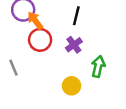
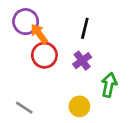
gray line: (13, 68) -> (24, 108), moved, turned -35

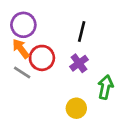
orange arrow: (39, 34) -> (21, 49), moved
gray line: (24, 108) -> (22, 72), moved

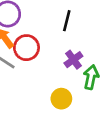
purple cross: (79, 63) -> (73, 60), moved

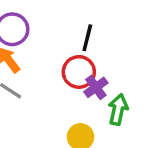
red circle: (26, 48) -> (79, 72), moved

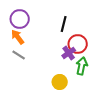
red circle: (79, 72) -> (78, 44), moved

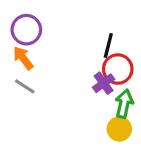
black line: (64, 24) -> (108, 45), moved
yellow circle: (60, 82) -> (119, 129), moved

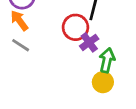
red circle: (118, 69) -> (75, 27), moved

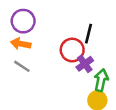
orange arrow: (19, 20) -> (21, 44), turned -42

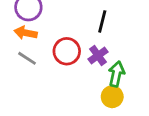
red circle: (72, 50) -> (67, 51), moved

